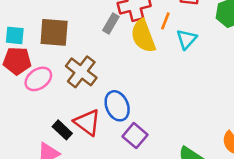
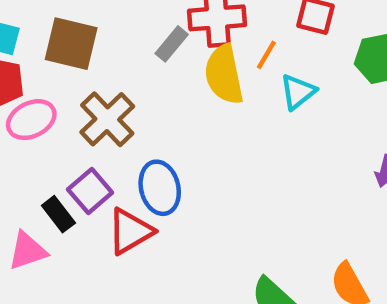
red triangle: (87, 122) -> (130, 231), moved, turned 44
purple square: (135, 136) -> (90, 191), moved

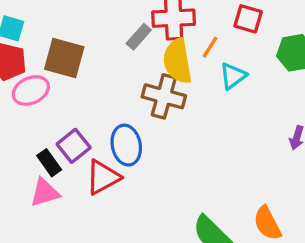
brown square: (71, 44) -> (64, 58), moved
brown cross: (107, 119) -> (164, 96), moved, turned -33
pink triangle: (27, 251) -> (45, 193), moved

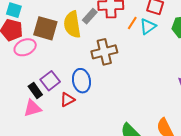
yellow semicircle: (177, 61) -> (72, 24), moved
cyan triangle: (233, 76) -> (148, 26), moved
brown cross: (164, 96) -> (104, 52), turned -30
red triangle: (103, 177) -> (67, 100), size x0.7

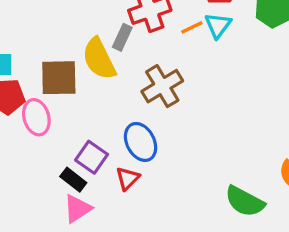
orange line: (132, 23) -> (192, 27), turned 48
pink ellipse: (25, 47) -> (36, 117), turned -65

